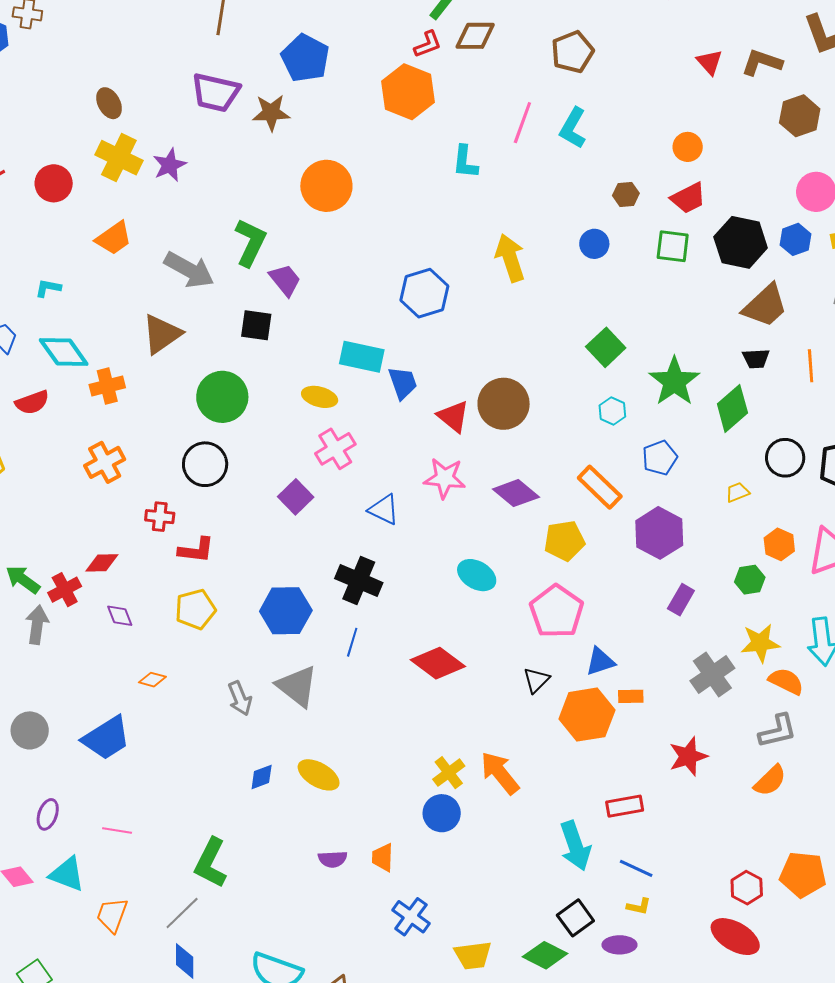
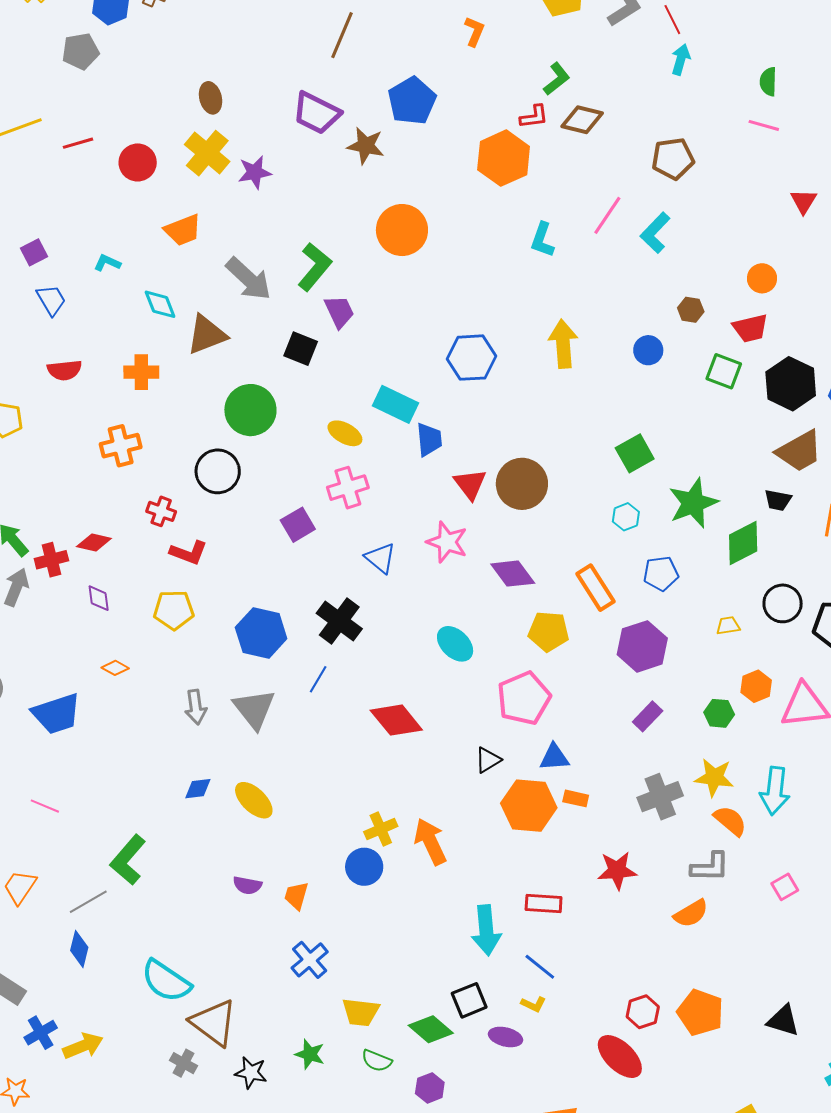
cyan diamond: (64, 352) -> (160, 304), moved, size x0.7

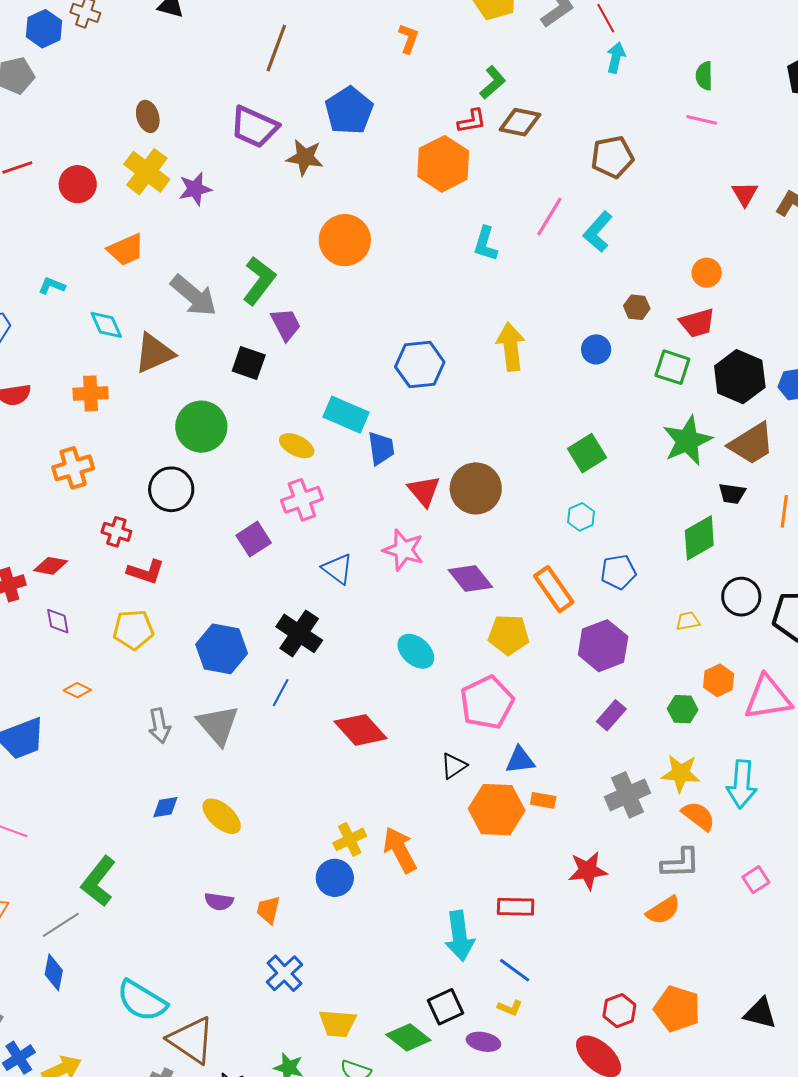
green star: (693, 503) -> (687, 441), moved

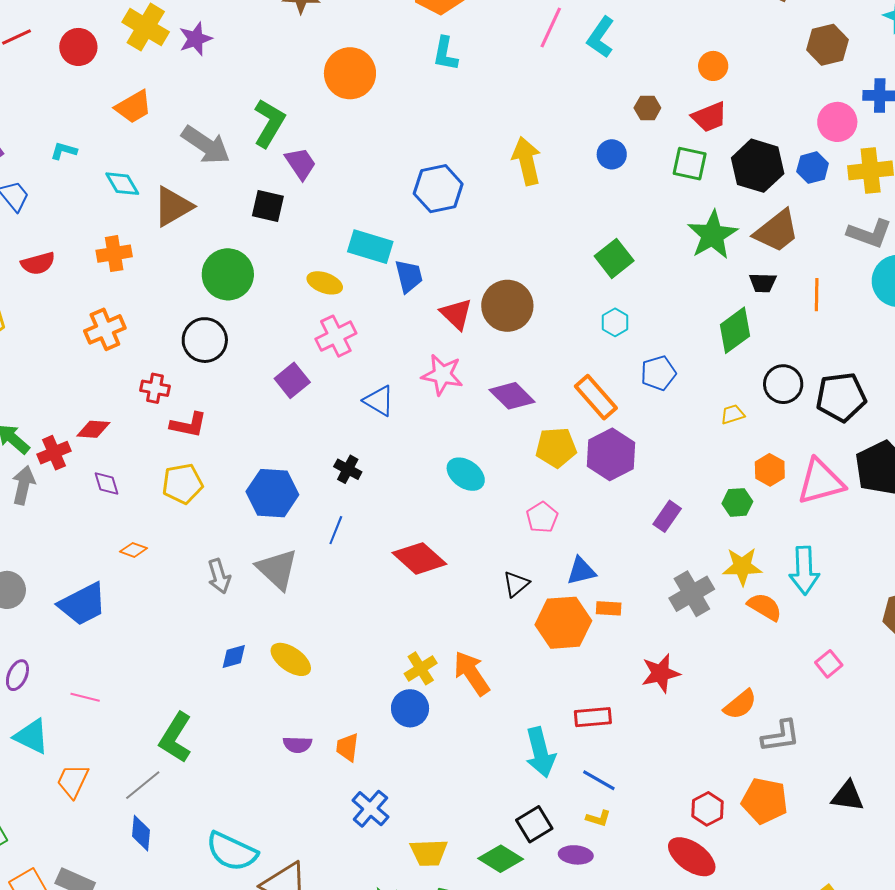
cyan L-shape: (485, 244) -> (445, 54), moved
black cross: (299, 633) -> (348, 469), size x0.6
purple hexagon: (603, 646) -> (611, 454), moved
pink pentagon: (487, 703) -> (542, 517), size x0.6
gray L-shape: (680, 863) -> (781, 736), moved

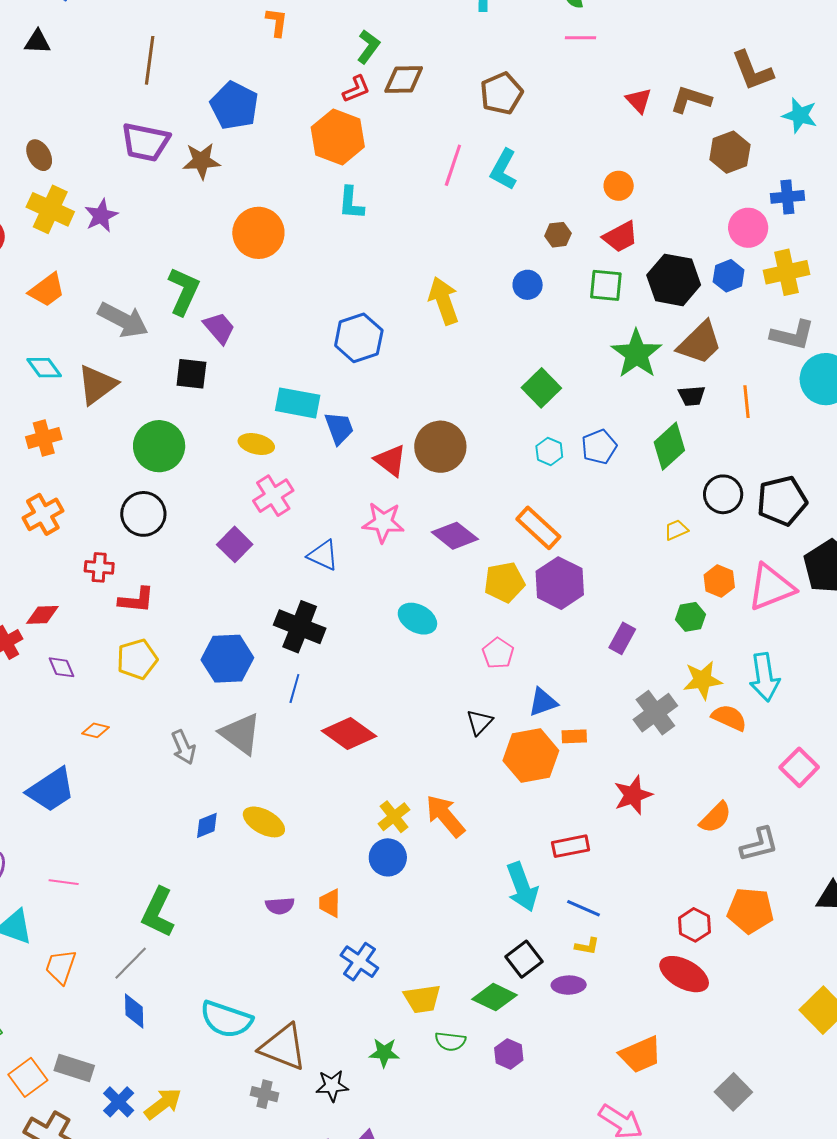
blue pentagon: (658, 373) -> (599, 447), moved
black cross: (348, 469) -> (300, 627), size x1.8
red diamond: (419, 558) -> (349, 734), moved
pink square: (829, 664) -> (799, 767), size x1.4

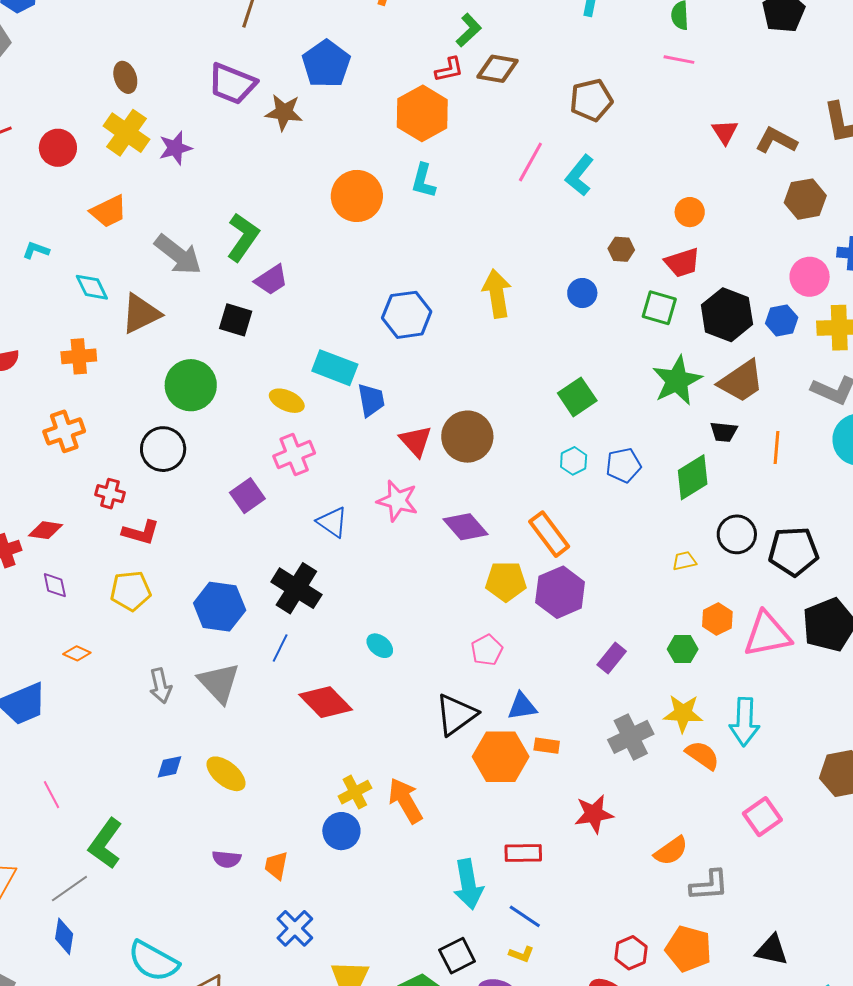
orange circle: (258, 233) -> (357, 196), moved
purple trapezoid: (219, 328) -> (271, 280), turned 87
cyan ellipse: (417, 619) -> (380, 646), moved, size x0.7
black triangle: (479, 722) -> (456, 715), size x1.6
pink line: (64, 882) -> (52, 795), moved, turned 44

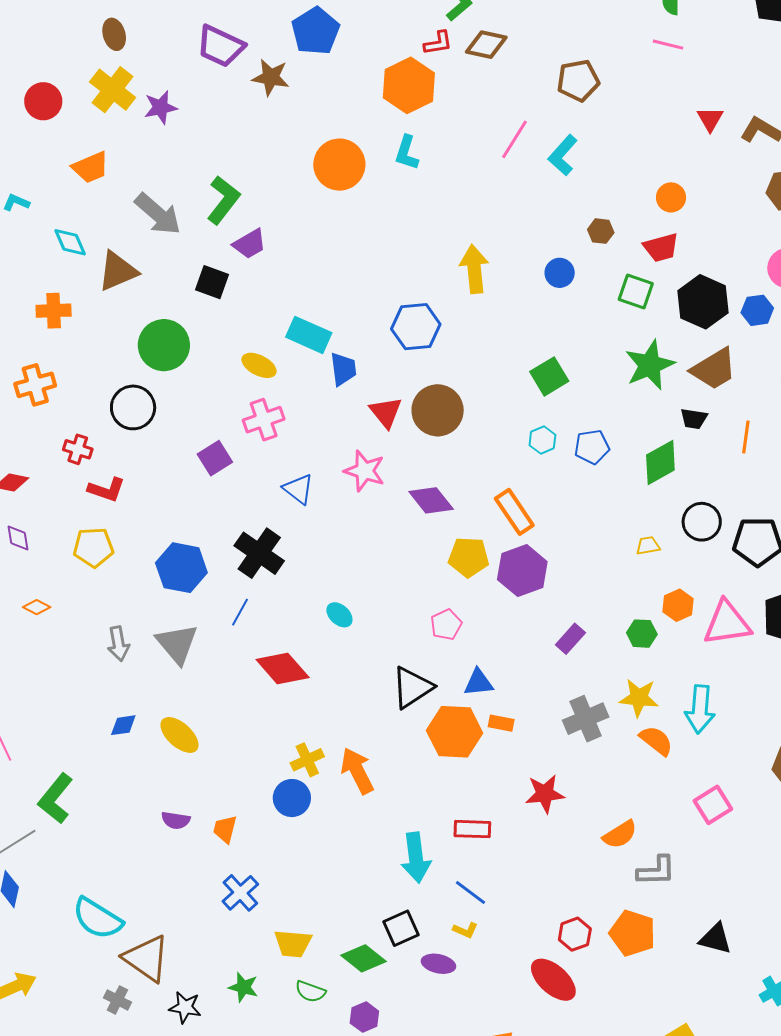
blue hexagon: (407, 315) -> (416, 327), moved

